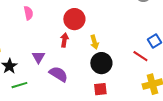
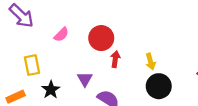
pink semicircle: (28, 13) -> (61, 35), moved, turned 56
red circle: (74, 19) -> (101, 38), moved

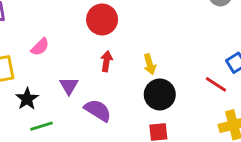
pink semicircle: (61, 35) -> (40, 47), moved
red circle: (101, 38) -> (102, 19), moved

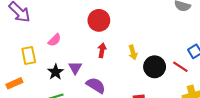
black circle: (160, 94) -> (155, 67), moved
black star: (27, 99) -> (56, 72), moved

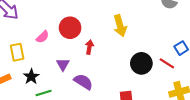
red circle: (99, 20) -> (70, 28), moved
yellow arrow: (133, 52) -> (120, 26), moved, size x1.5
black star: (56, 72) -> (31, 77), moved

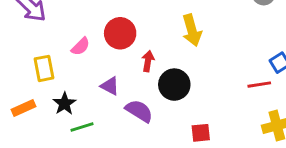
black circle: (141, 63) -> (174, 85), moved
red line: (167, 63) -> (259, 85), turned -42
purple triangle: (63, 64) -> (110, 86), turned -32

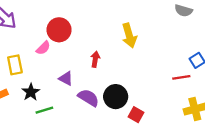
red circle: (120, 33) -> (59, 30), moved
black circle: (174, 85) -> (116, 97), moved
red square: (201, 133) -> (136, 115), turned 35

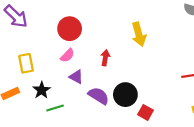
pink semicircle: (43, 48) -> (67, 55), moved

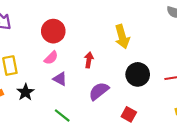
black circle: (125, 95) -> (138, 74), moved
purple semicircle: (99, 96) -> (99, 91), moved, turned -70
green line: (55, 108) -> (62, 116), moved, turned 56

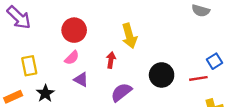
yellow arrow: (122, 37) -> (129, 36), moved

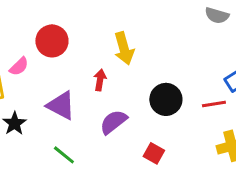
pink semicircle: (72, 58) -> (19, 66), moved
purple triangle: (81, 80) -> (61, 105), size x1.5

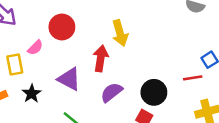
red arrow: (100, 80) -> (101, 58), size x1.5
black circle: (166, 99) -> (154, 92), moved

